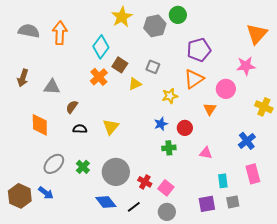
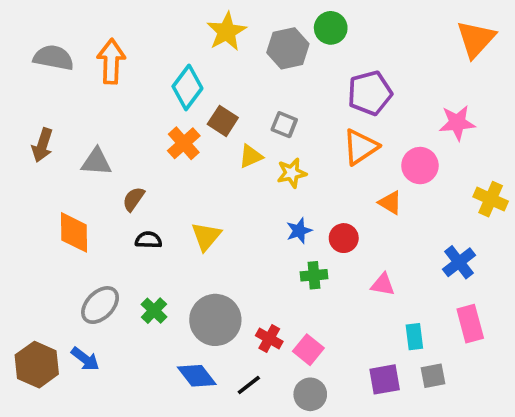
orange triangle: (257, 34) -> (476, 39), moved
yellow star: (170, 96) -> (292, 173), moved
orange triangle: (210, 109) -> (390, 203), turned -32

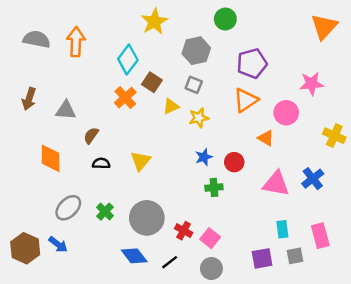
gray hexagon: (288, 48) -> (196, 51), moved
pink triangle: (383, 285) -> (276, 184), moved, size x1.6
pink rectangle: (470, 324) -> (320, 236), moved

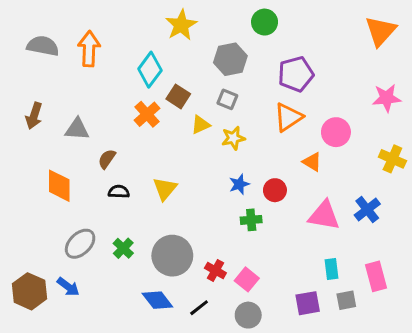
pink star: (311, 84) -> (387, 98), moved

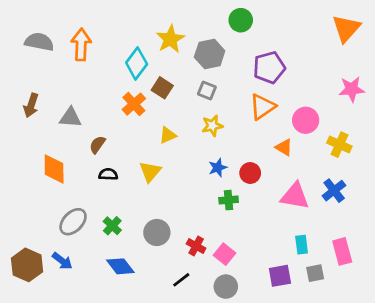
yellow star: (181, 25) -> (170, 39), moved
yellow triangle: (201, 125) -> (168, 135), moved
yellow cross: (392, 159) -> (339, 145), moved
gray circle: (172, 256) -> (157, 233), size x0.7
blue diamond: (157, 300) -> (120, 266), moved

